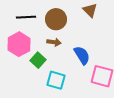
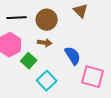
cyan square: (56, 80) -> (47, 81), turned 30

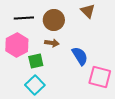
green square: (29, 61) -> (36, 61), turned 35
cyan square: (47, 81) -> (35, 85), moved

